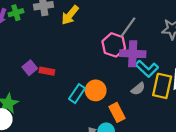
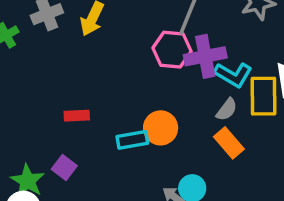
purple square: (30, 68) -> (64, 167), moved
cyan rectangle: (77, 94) -> (132, 140), turned 60
orange rectangle: (117, 112) -> (229, 143), moved

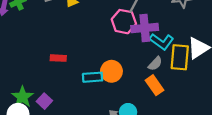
purple square: (64, 167) -> (44, 101), moved

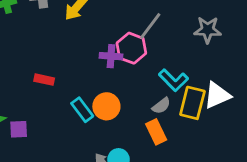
purple cross: (145, 28) -> (111, 56), moved, size x0.7
cyan rectangle: (93, 77) -> (82, 110), turned 48
purple square: (44, 101) -> (19, 129), turned 35

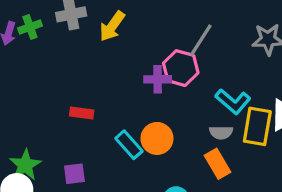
gray semicircle: (161, 106) -> (221, 133), turned 42
purple square: (19, 129) -> (74, 174), moved

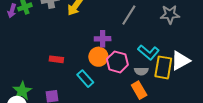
pink hexagon: (181, 68) -> (117, 62), moved
orange circle: (157, 138) -> (98, 57), moved

